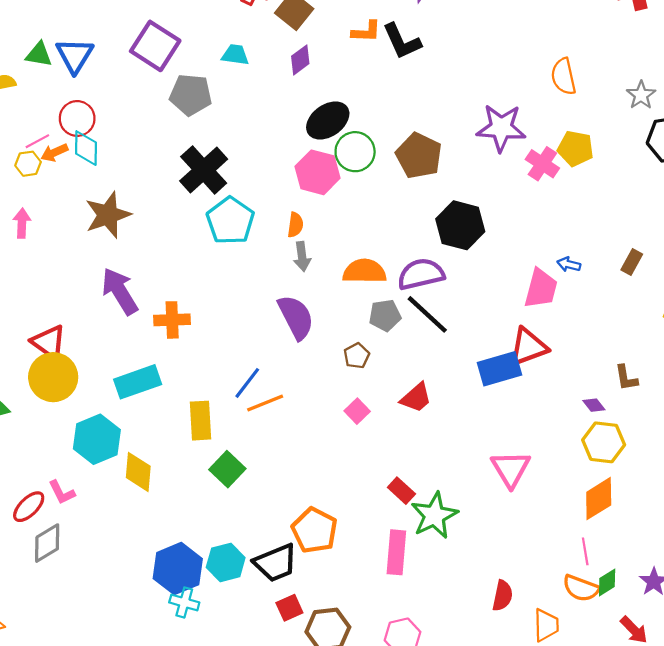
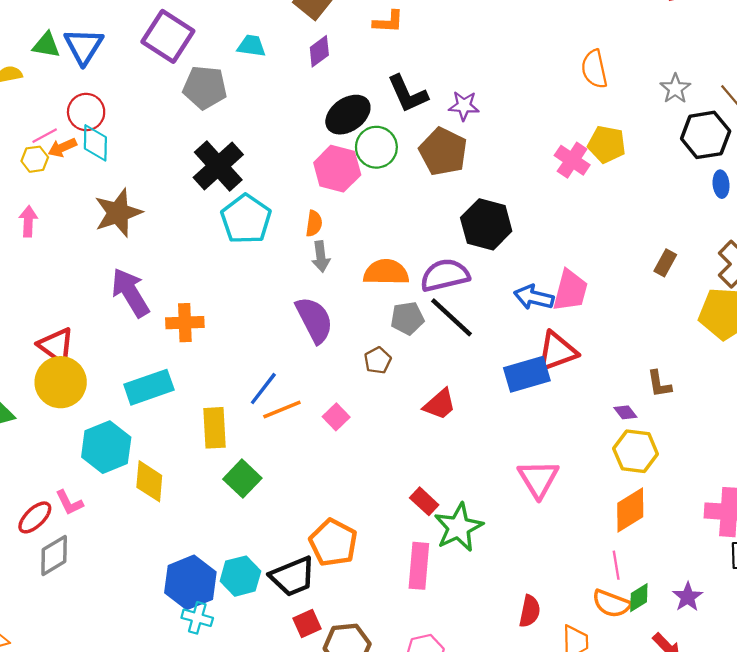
black L-shape: (402, 41) -> (408, 94), moved
purple star: (501, 128) -> (464, 106), moved, size x0.6
blue arrow: (569, 264) -> (534, 297), moved, size x1.6
pink square: (357, 411) -> (336, 417), moved

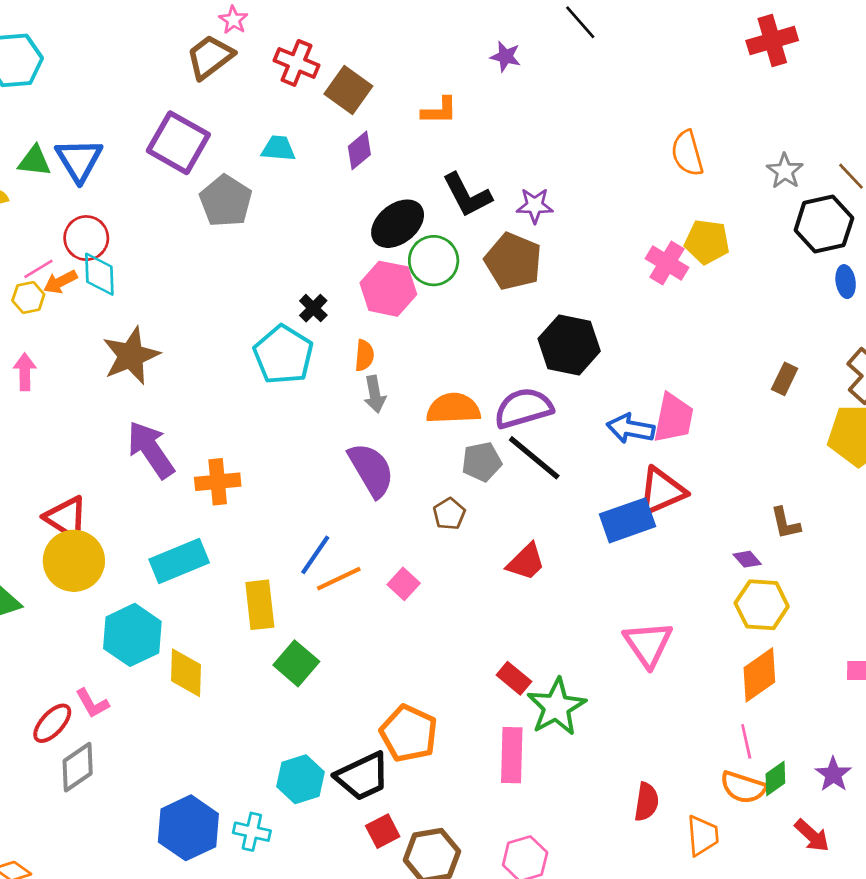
gray pentagon: (205, 87) -> (226, 201), turned 30
black cross: (218, 166) -> (313, 308), moved, size x0.5
blue hexagon: (190, 582) -> (188, 828), moved

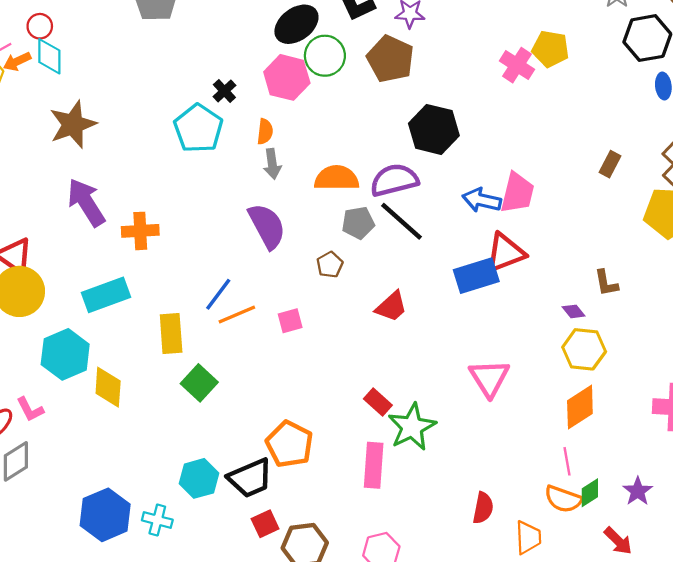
red circle: (86, 238) -> (40, 26), size x0.7
pink square: (404, 584) -> (290, 321), turned 30

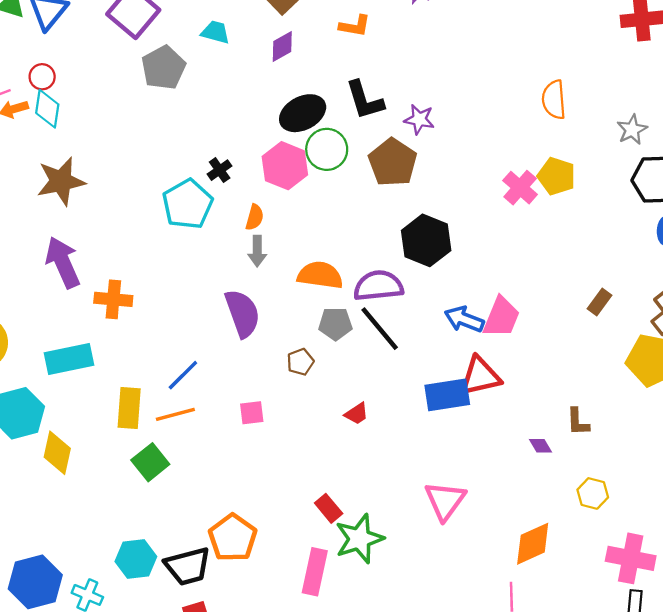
red trapezoid: (391, 307) -> (357, 414), size x0.7
orange line: (237, 314) -> (175, 414), moved
yellow hexagon: (584, 349) -> (593, 493), moved, size x0.7

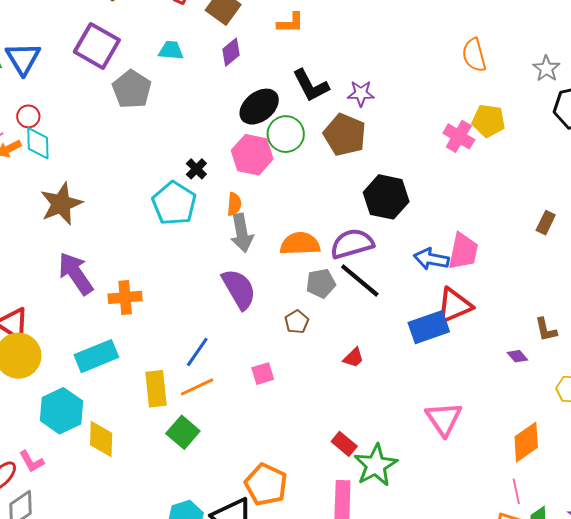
gray arrow: (257, 251) -> (242, 233), size x1.4

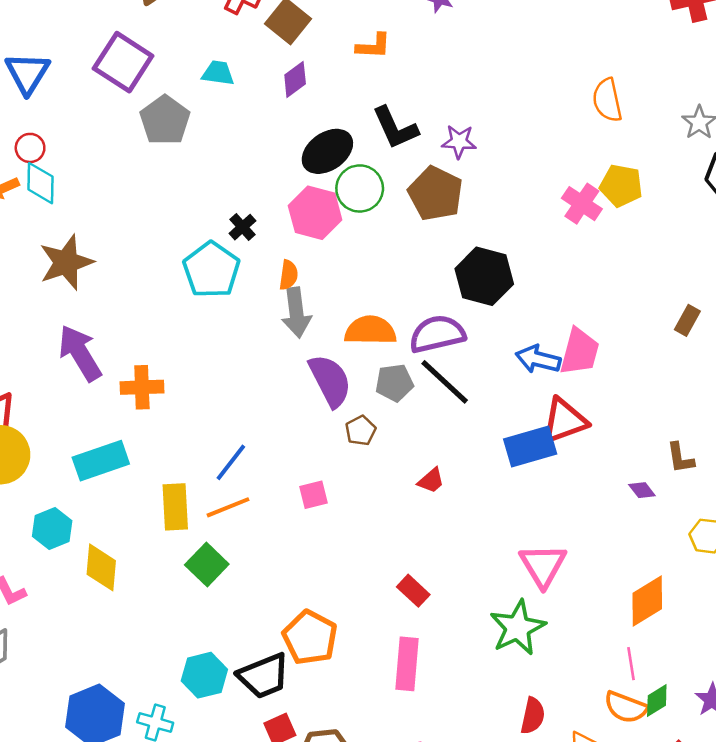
purple semicircle: (239, 289) -> (330, 381), moved
cyan hexagon: (61, 411) -> (52, 529), size x0.7
green star: (376, 465) -> (518, 628), moved

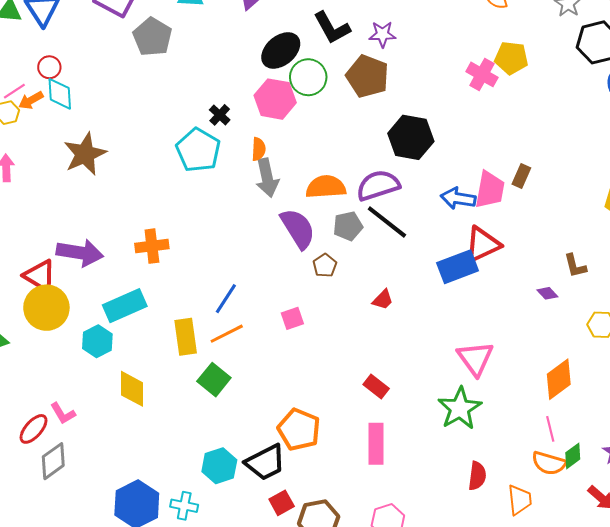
brown rectangle: (687, 320) -> (521, 176), moved
purple arrow: (80, 353) -> (80, 253), moved, turned 135
cyan hexagon: (52, 529) -> (97, 341), moved

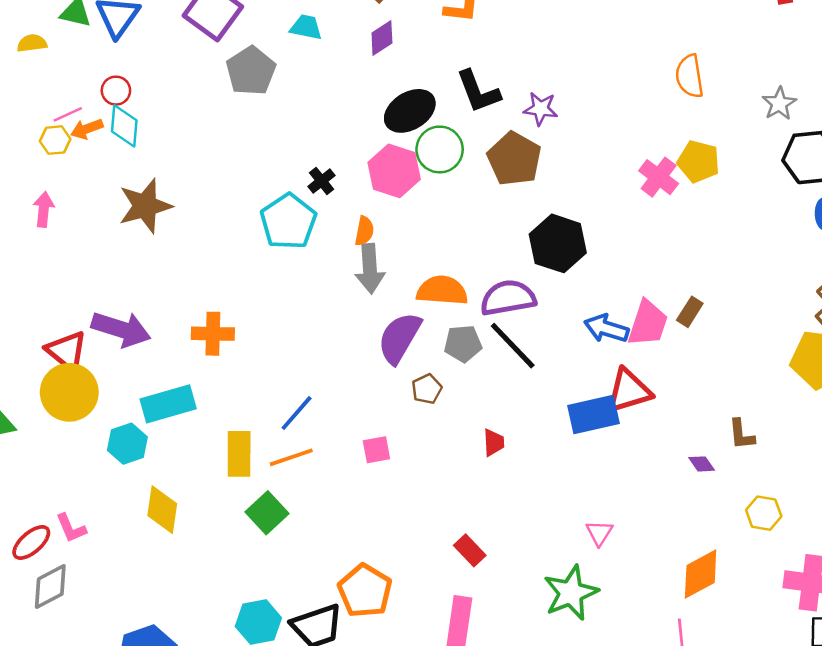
purple semicircle: (298, 229) -> (399, 338), turned -126
red trapezoid: (383, 300) -> (494, 442), turned -55
pink triangle: (475, 358) -> (599, 533), size x0.6

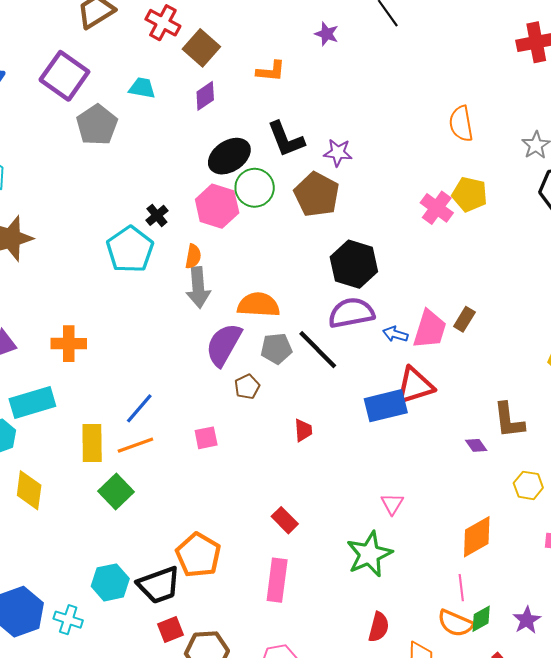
purple semicircle: (508, 298) -> (351, 313), moved
blue arrow: (606, 329) -> (395, 334), size x0.7
brown L-shape: (741, 434) -> (509, 420), size x1.4

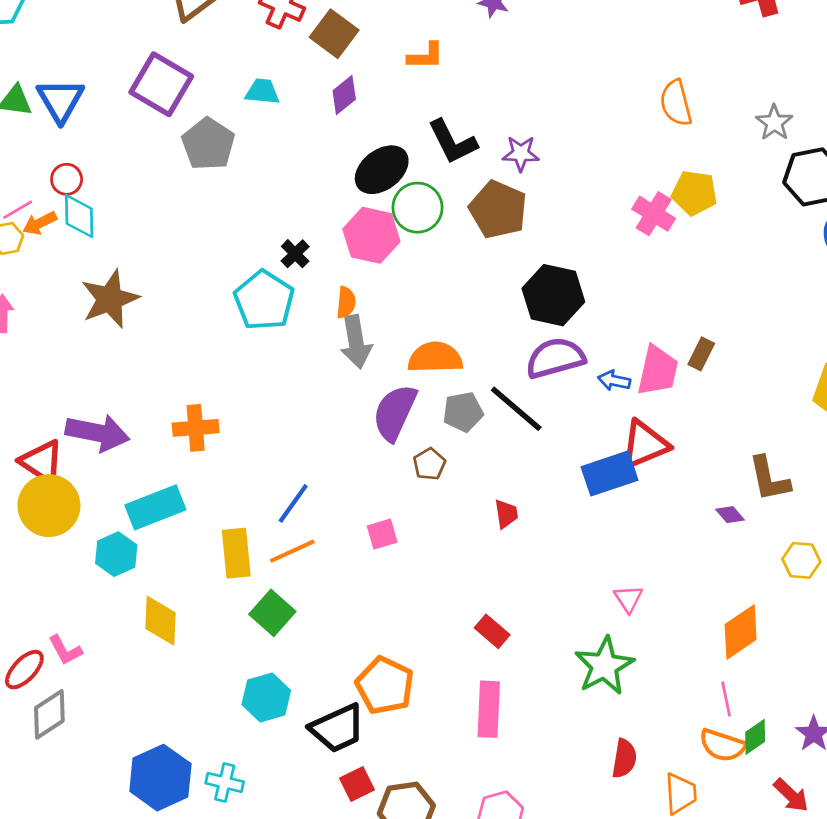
cyan hexagon: (110, 582) -> (266, 697), moved

